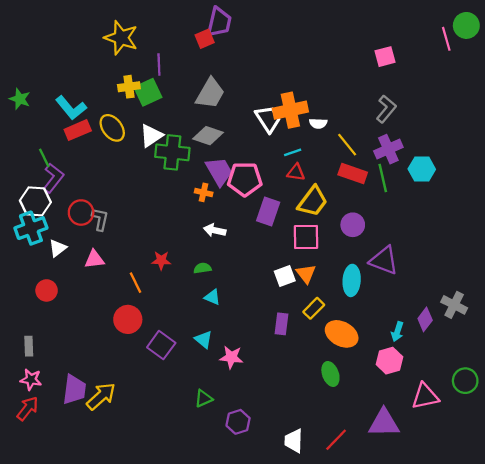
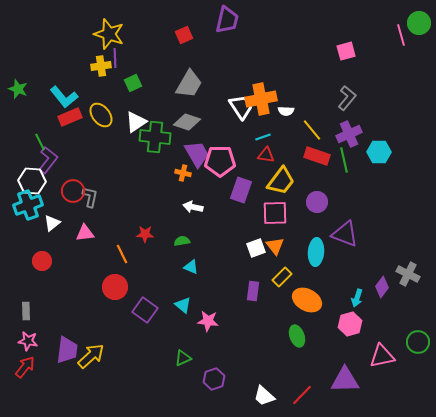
purple trapezoid: (219, 22) -> (227, 20), moved
purple line: (159, 64) -> (115, 58), moved
yellow cross: (129, 87) -> (101, 66), moved
green square: (148, 92) -> (133, 83), size x0.7
white trapezoid: (294, 441) -> (264, 396), turned -50

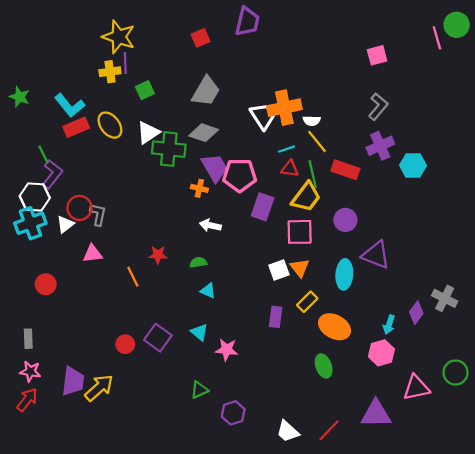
yellow line: (312, 130) -> (317, 141), moved
green line: (344, 160) -> (313, 174), moved
white triangle: (52, 223) -> (65, 224), moved
red circle: (115, 287) -> (125, 344), moved, size x0.7

